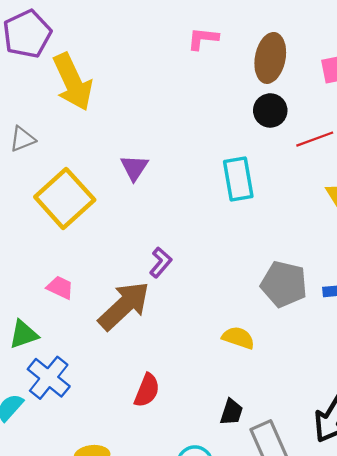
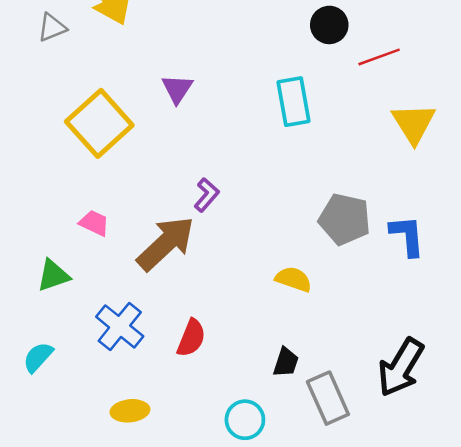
gray triangle: (22, 139) -> (52, 28), moved
blue cross: (49, 378) -> (120, 326), moved

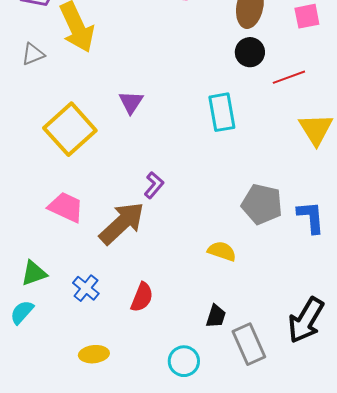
pink trapezoid: (94, 223) -> (66, 207), size x1.5
green triangle: (53, 275) -> (34, 273), moved
blue cross: (120, 326) -> (86, 288), size x0.7

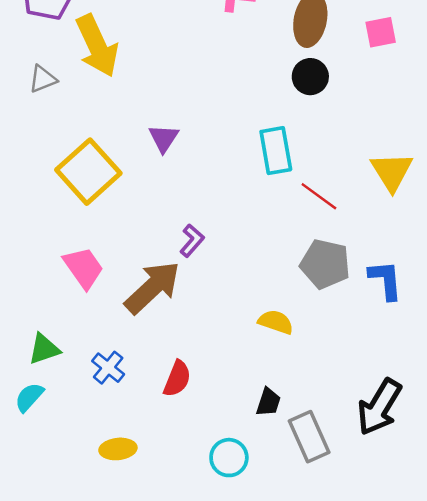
red line: (289, 77) -> (319, 196), moved, turned 56
pink trapezoid: (66, 207) -> (83, 268), turned 30

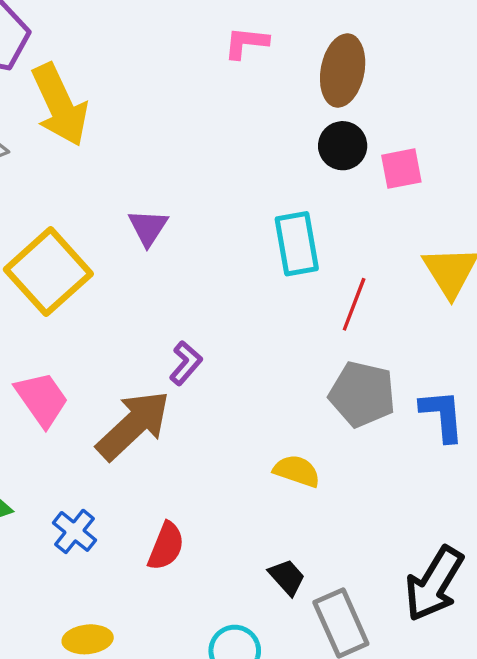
pink square: (381, 32) -> (401, 169), moved
red line: (319, 196) -> (354, 304), turned 75
black trapezoid: (268, 402) -> (287, 577), turned -60

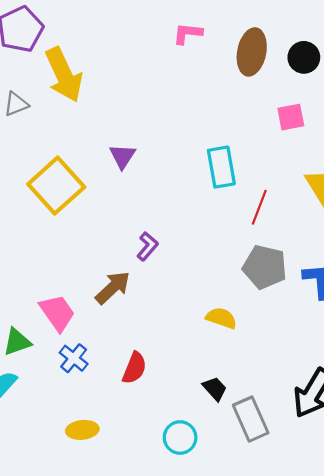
black circle: (343, 146) -> (304, 57), moved
pink trapezoid: (42, 399) -> (57, 313), moved
brown arrow: (133, 425) -> (113, 288), size x0.7

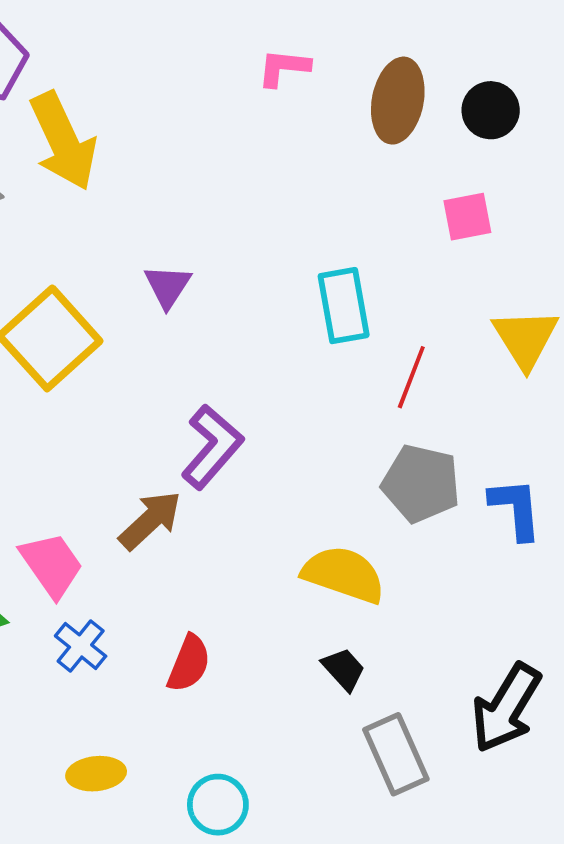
purple L-shape: (147, 246) -> (212, 447), size x1.6
yellow semicircle: (221, 318) -> (344, 574), size x1.5
black trapezoid: (215, 389) -> (344, 669), moved
cyan circle: (180, 438) -> (218, 805), moved

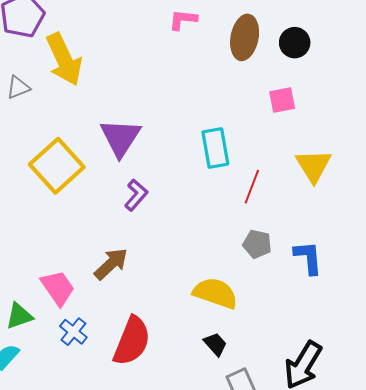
purple triangle: (168, 286) -> (120, 138), size x1.6
purple L-shape: (212, 447) -> (136, 195), moved, size x0.7
gray pentagon: (421, 484) -> (257, 244), size x0.7
red semicircle: (189, 663) -> (132, 341), size x1.6

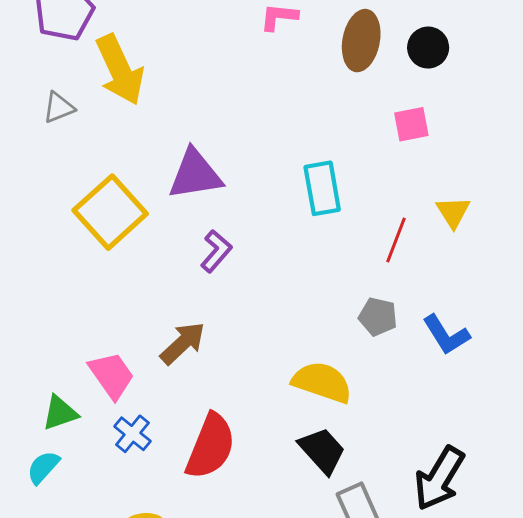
purple triangle: (120, 138) -> (195, 174), turned 48
yellow triangle: (313, 166) -> (453, 212), size x0.7
red line: (252, 187) -> (396, 240), moved
blue L-shape: (308, 258) -> (446, 335), turned 153
black trapezoid: (215, 344) -> (322, 451), size x1.5

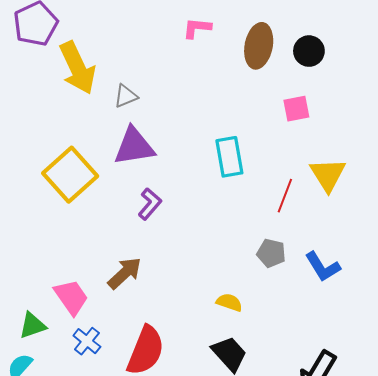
gray triangle: (59, 107) -> (126, 96), moved
yellow triangle: (453, 212) -> (328, 175), size x1.4
yellow semicircle: (322, 382) -> (229, 302), size x0.6

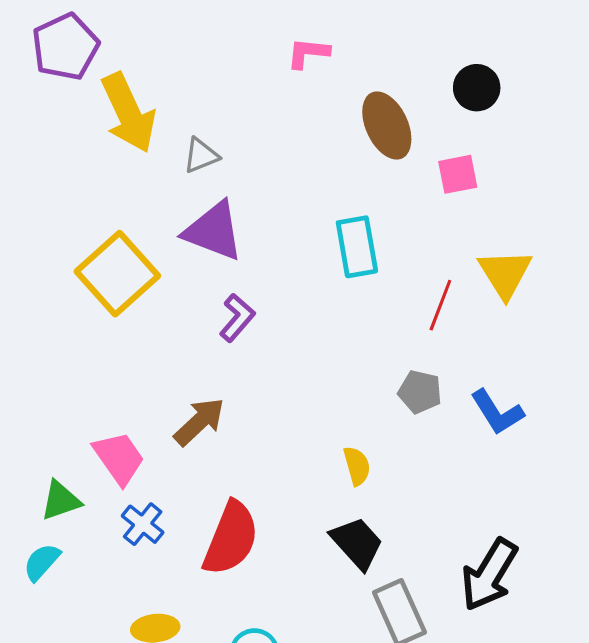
brown ellipse: (259, 46) -> (387, 125), moved, turned -36
purple triangle: (134, 146) -> (214, 231), turned 30
yellow semicircle: (229, 302) -> (357, 466), turned 55

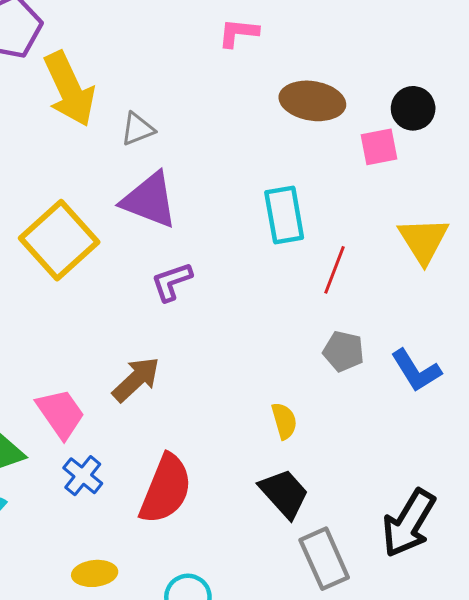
black circle: (477, 88) -> (413, 108), moved
brown ellipse: (387, 125) -> (312, 101), turned -56
red line: (440, 305) -> (335, 270), moved
purple L-shape: (237, 318) -> (172, 282), turned -150

